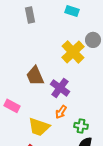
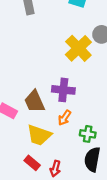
brown trapezoid: (35, 76) -> (34, 102), moved
purple cross: (60, 88) -> (63, 90), turned -30

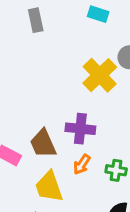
green cross: (88, 134) -> (116, 170), moved
yellow trapezoid: (39, 135) -> (49, 187), turned 52

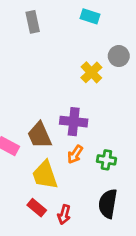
yellow cross: (100, 75) -> (91, 72), size x0.7

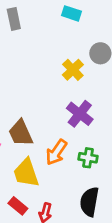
purple cross: (74, 122) -> (80, 114), moved, turned 32
orange arrow: (75, 154) -> (56, 152), size x1.4

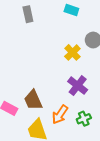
green cross: (88, 158) -> (84, 119), turned -32

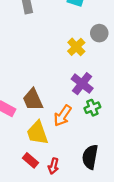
green cross: (84, 119) -> (92, 108), moved

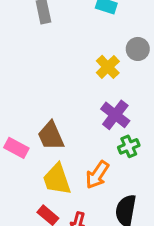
orange arrow: (63, 116) -> (97, 175), moved

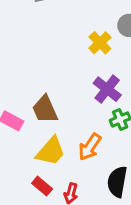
yellow trapezoid: (57, 179) -> (51, 151), turned -120

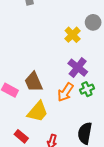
orange arrow: (90, 147) -> (65, 92), moved
red rectangle: (42, 186) -> (21, 136), moved

